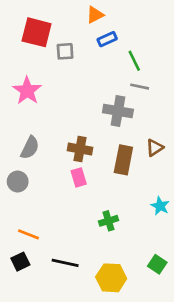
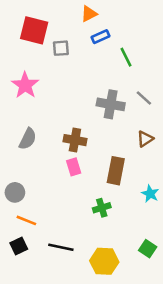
gray line: (140, 87) -> (144, 98), moved, turned 30
brown rectangle: (123, 160) -> (116, 171), moved
gray circle: (18, 182) -> (15, 192), moved

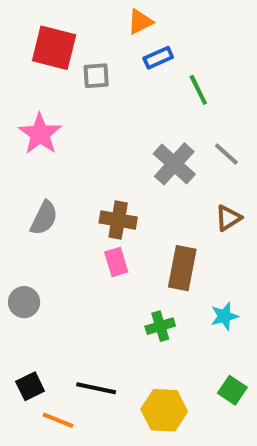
gray cross: (111, 104) -> (174, 164), turned 32
cyan star: (150, 194) -> (224, 316), moved, turned 30
orange line: (26, 220) -> (58, 420), moved

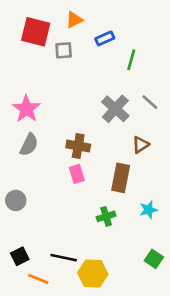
orange triangle: (140, 22) -> (74, 20), moved
green line: (198, 90) -> (131, 60), turned 42
pink star: (40, 134) -> (26, 109), moved
brown triangle: (228, 218) -> (141, 145), moved
yellow hexagon: (164, 410) -> (93, 274), moved

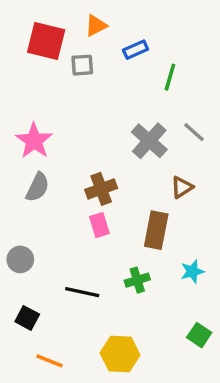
brown cross: (78, 146) -> (101, 189), turned -30
black square: (20, 256) -> (27, 318), moved, turned -36
black line: (64, 258) -> (82, 292), moved

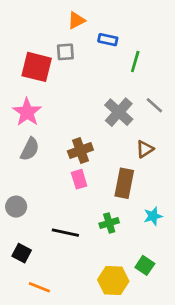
red square: (46, 41) -> (37, 67), moved
blue rectangle: (136, 50) -> (108, 40), turned 36
green square: (199, 335) -> (145, 265), moved
yellow hexagon: (120, 354) -> (113, 280), moved

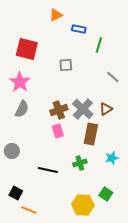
gray square: (65, 52) -> (66, 65), moved
gray cross: (119, 112) -> (83, 109), moved
black square: (22, 253) -> (16, 193), moved

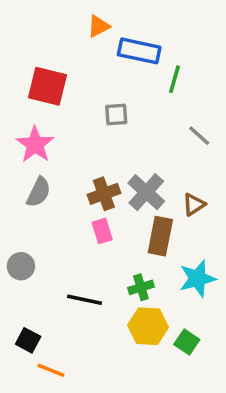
blue rectangle: (79, 29) -> (139, 51), size x1.6
brown triangle: (106, 109) -> (194, 204), moved
cyan star: (112, 158) -> (197, 279), size x1.5
yellow hexagon: (83, 205) -> (148, 326), moved

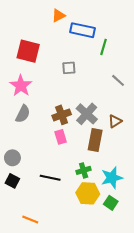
cyan star: (197, 279) -> (112, 178), moved
black square: (28, 340) -> (12, 181), moved

